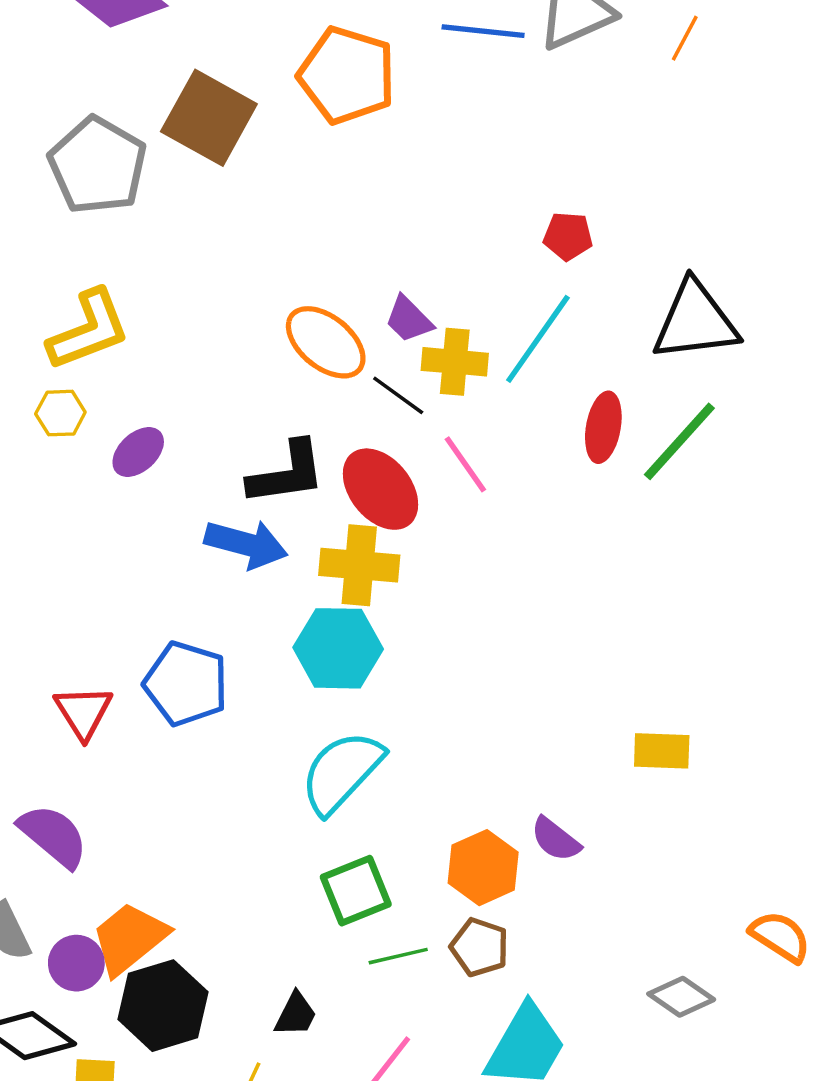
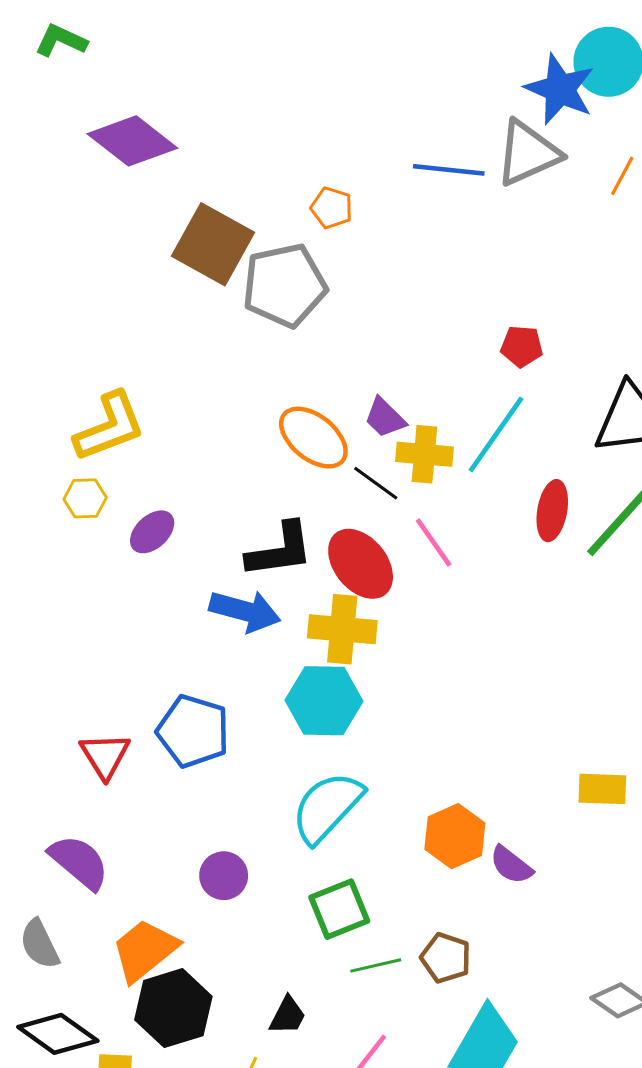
orange pentagon: (347, 75) -> (332, 208), size x0.5
gray pentagon: (98, 165) -> (284, 285), moved, turned 30
orange hexagon: (483, 868) -> (455, 836), moved
purple circle: (76, 963) -> (224, 876), moved

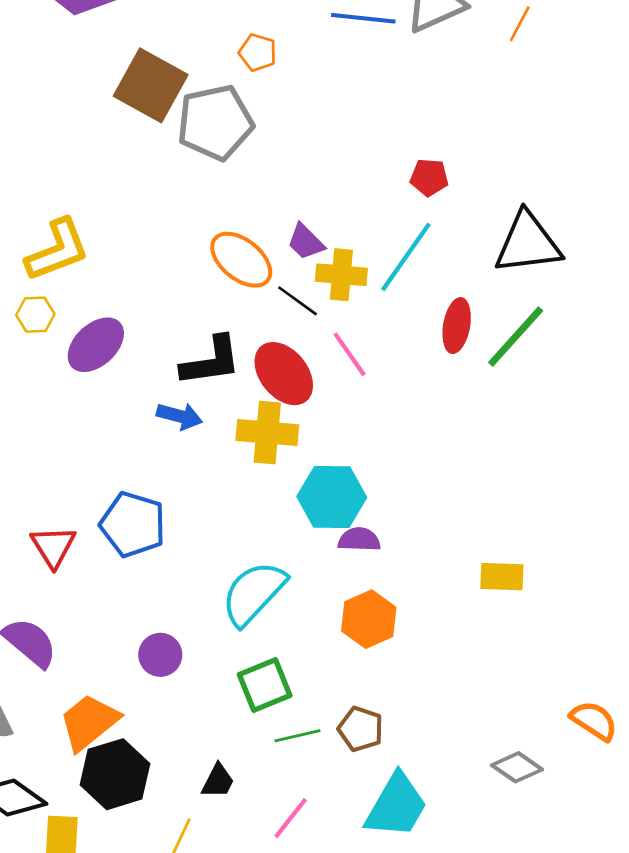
purple ellipse: (152, 532) -> (96, 345), size x1.4
blue arrow: (245, 611) -> (179, 416), size x0.7
cyan hexagon: (324, 701) -> (332, 497), moved
purple semicircle: (511, 865) -> (359, 540), moved, turned 144

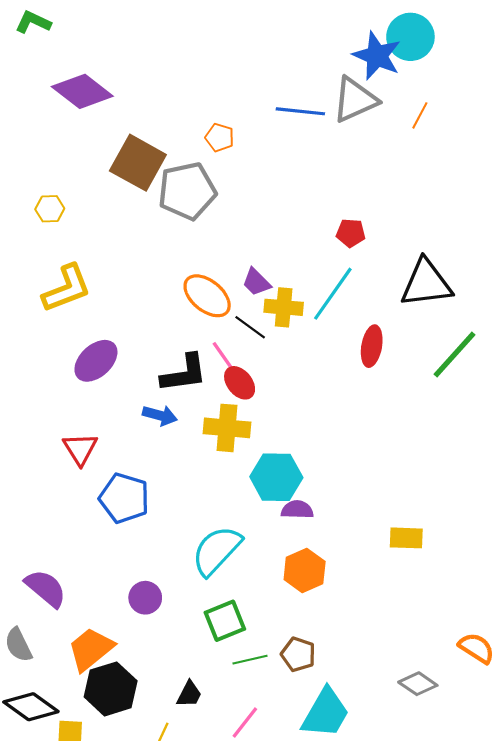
yellow hexagon: (35, 315) -> (50, 209), moved
green line: (516, 337) -> (455, 355), moved
pink line: (350, 354) -> (225, 359), moved
red ellipse: (284, 374) -> (240, 383), size x0.7
red triangle: (53, 546) -> (80, 449), moved

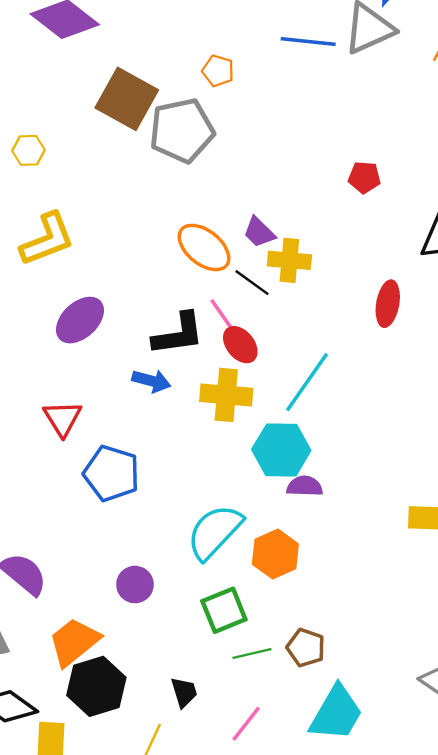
cyan line: (333, 294) -> (307, 382), moved
orange hexagon: (305, 570) -> (275, 554), moved
black trapezoid: (189, 694) -> (184, 692), turned -44

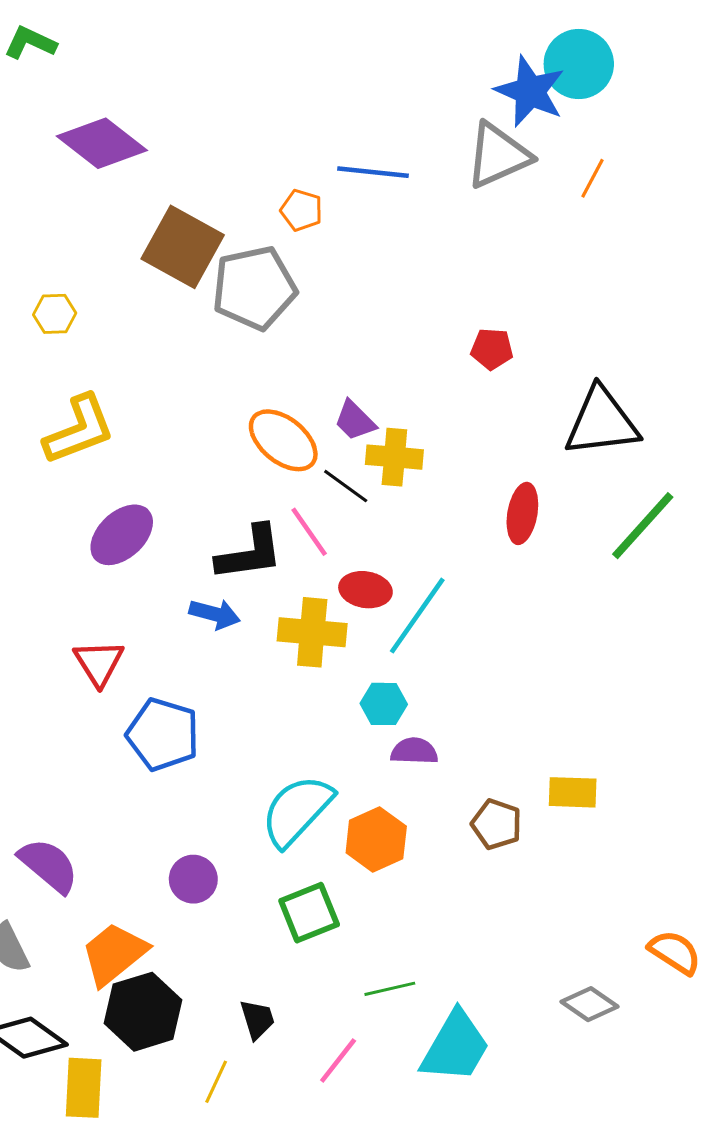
blue line: (308, 42) -> (373, 172), moved
red ellipse: (240, 345) -> (365, 590), moved, turned -42
cyan hexagon: (281, 450) -> (384, 704), size x0.6
brown pentagon: (306, 648) -> (496, 824), moved
green line: (252, 654) -> (390, 989), moved

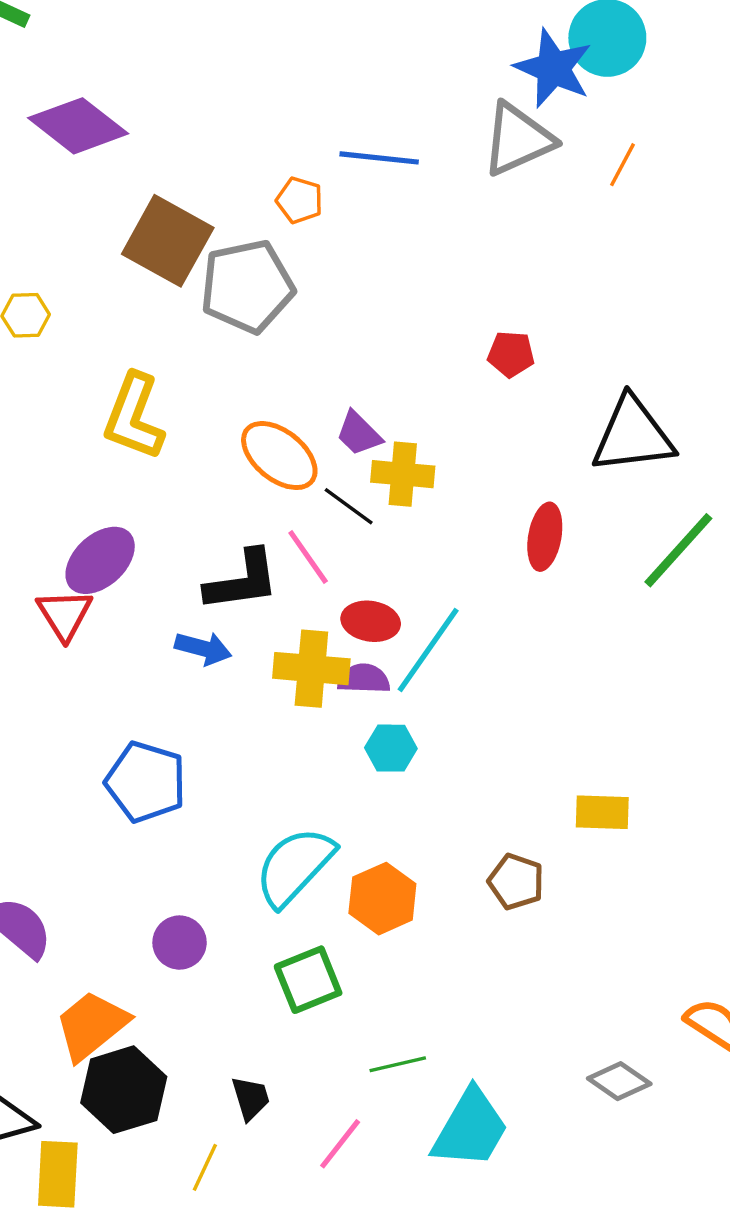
yellow L-shape: (79, 430) -> (134, 417), moved, turned 132
red triangle: (99, 663) -> (65, 614), moved
purple semicircle: (414, 751) -> (364, 679), moved
yellow rectangle: (573, 792) -> (602, 812), moved

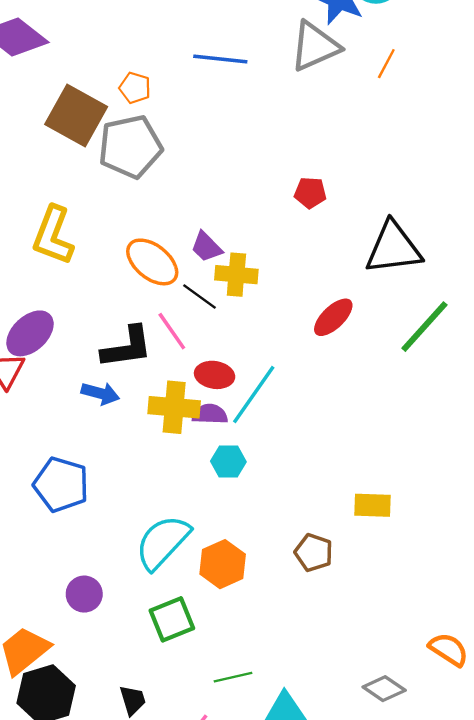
orange pentagon: (300, 200) -> (135, 88), moved
red ellipse: (545, 537) -> (333, 317), turned 36

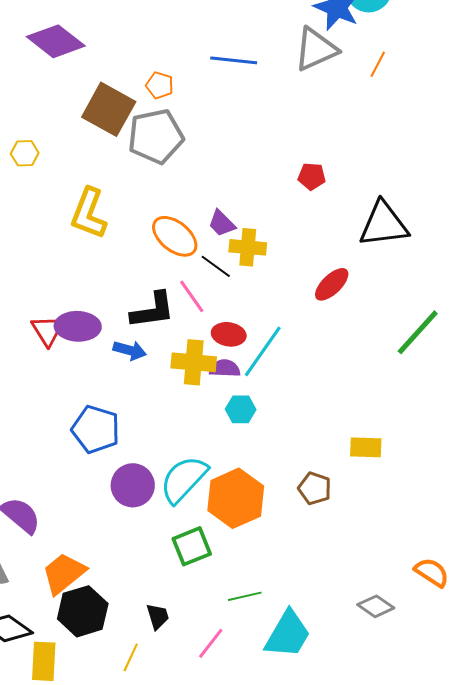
green line: (424, 327) -> (418, 332), moved
purple ellipse: (30, 333) -> (78, 326), moved, turned 45
orange hexagon: (223, 564) -> (236, 498), size x1.4
purple circle: (84, 594) -> (133, 485), moved, size x1.4

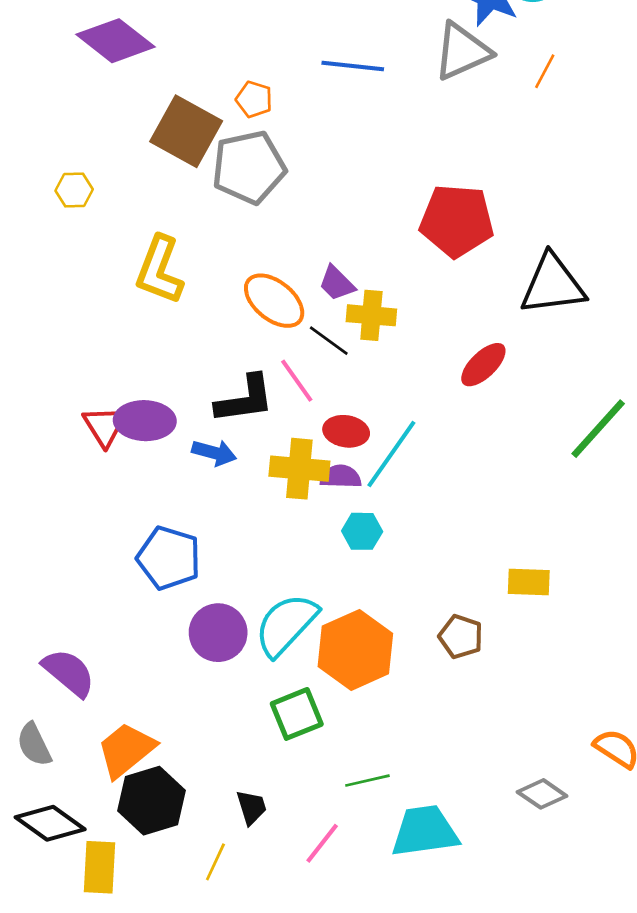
red pentagon: (312, 176) -> (457, 221), size x2.0
cyan trapezoid: (288, 634) -> (425, 831), turned -128

